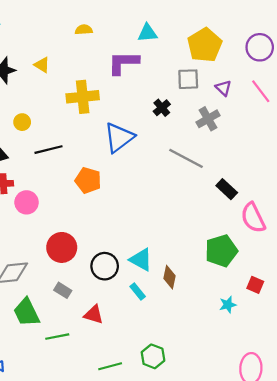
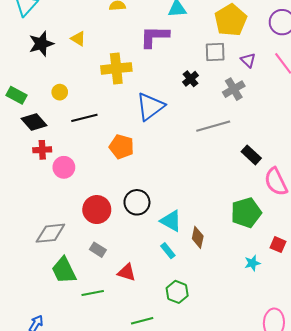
gray line: (186, 158) -> (213, 126), turned -44
black circle: (105, 266) -> (137, 202), moved
green hexagon: (153, 356) -> (177, 292), moved

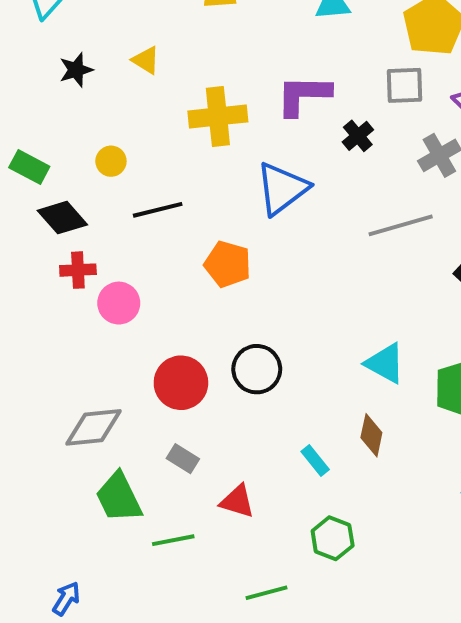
purple L-shape: (154, 37) -> (303, 95), moved
black star: (41, 44) -> (76, 70), size x0.7
cyan triangle: (171, 221) -> (385, 363), moved

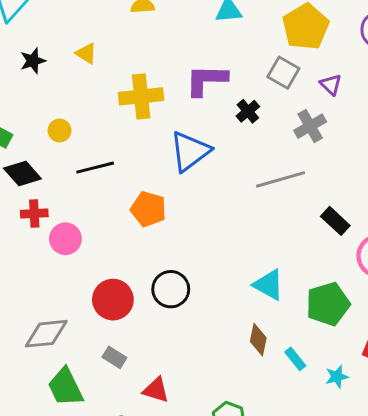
gray square: (404, 85) -> (283, 73), turned 32
cyan rectangle: (315, 460) -> (295, 359), moved

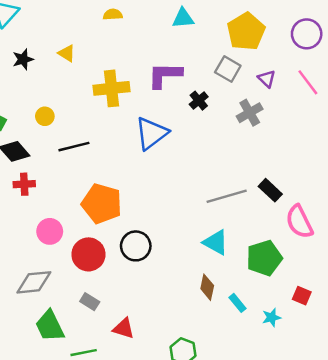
gray line: (280, 179) -> (227, 196), moved
orange pentagon: (148, 209) -> (102, 204), moved, size x1.4
pink circle: (65, 239) -> (50, 231), moved

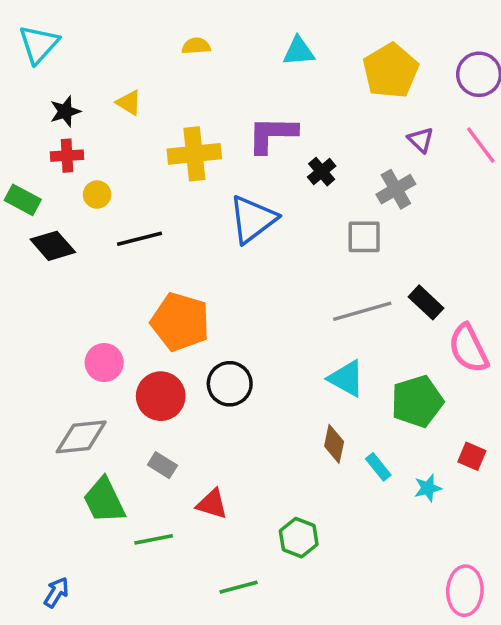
gray square: (228, 69) -> (364, 237), moved, turned -30
red cross: (24, 184) -> (67, 156), moved

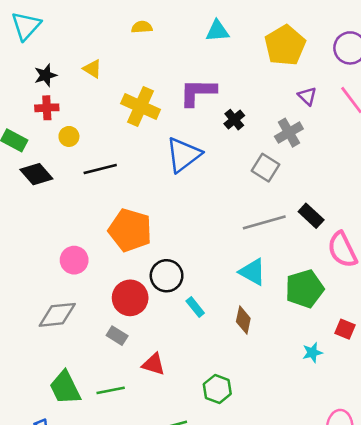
yellow cross: (194, 154) -> (141, 107), turned 30
gray square: (364, 237) -> (265, 168), turned 32
red circle: (161, 396) -> (130, 298), moved
cyan rectangle: (378, 467) -> (195, 307), moved
green trapezoid: (104, 500) -> (65, 388), moved

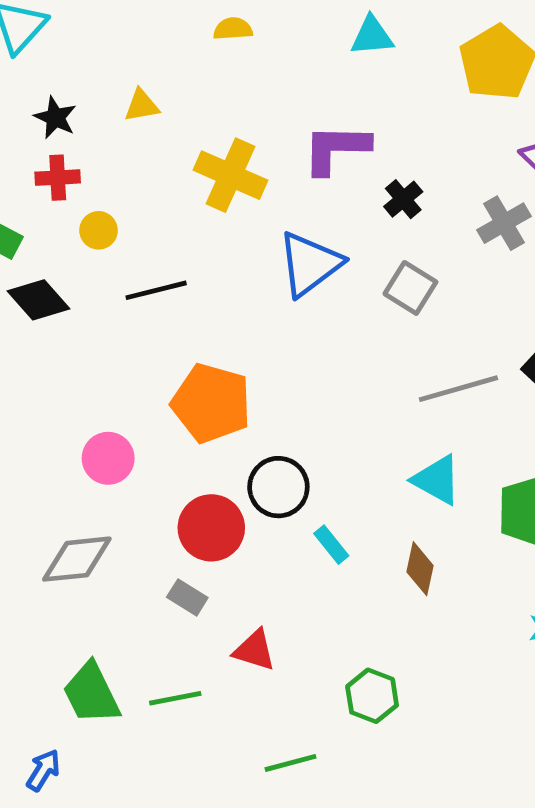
yellow triangle: (92, 69) -> (142, 106), turned -42
black star: (45, 75) -> (55, 118), turned -30
gray square: (265, 168) -> (410, 288), moved

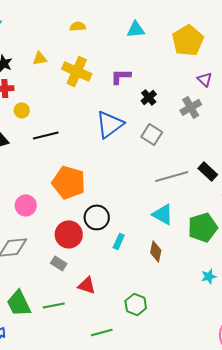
purple L-shape: (336, 149) -> (121, 76), size x0.7
yellow cross: (230, 175) -> (77, 71), moved
cyan rectangle: (331, 545) -> (119, 241), turned 63

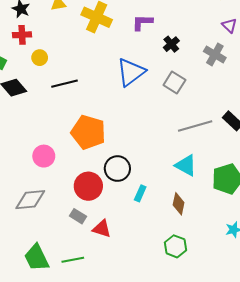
gray cross: (191, 107) -> (215, 54), turned -30
red triangle: (87, 285) -> (102, 229), moved
green hexagon: (136, 304) -> (175, 246), moved

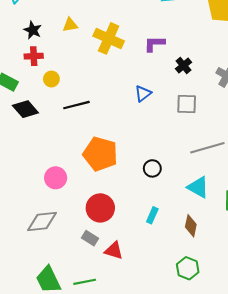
blue triangle: (131, 72) -> (143, 94), size x0.6
gray square: (174, 82) -> (187, 104), turned -30
black circle: (117, 169) -> (152, 168), moved, size x0.7

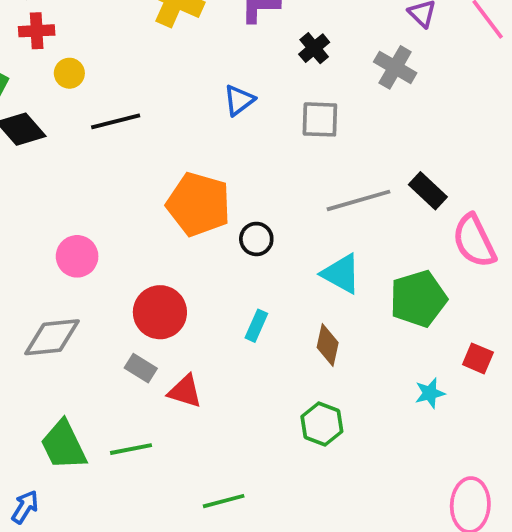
orange pentagon: (100, 154) -> (199, 204), moved

